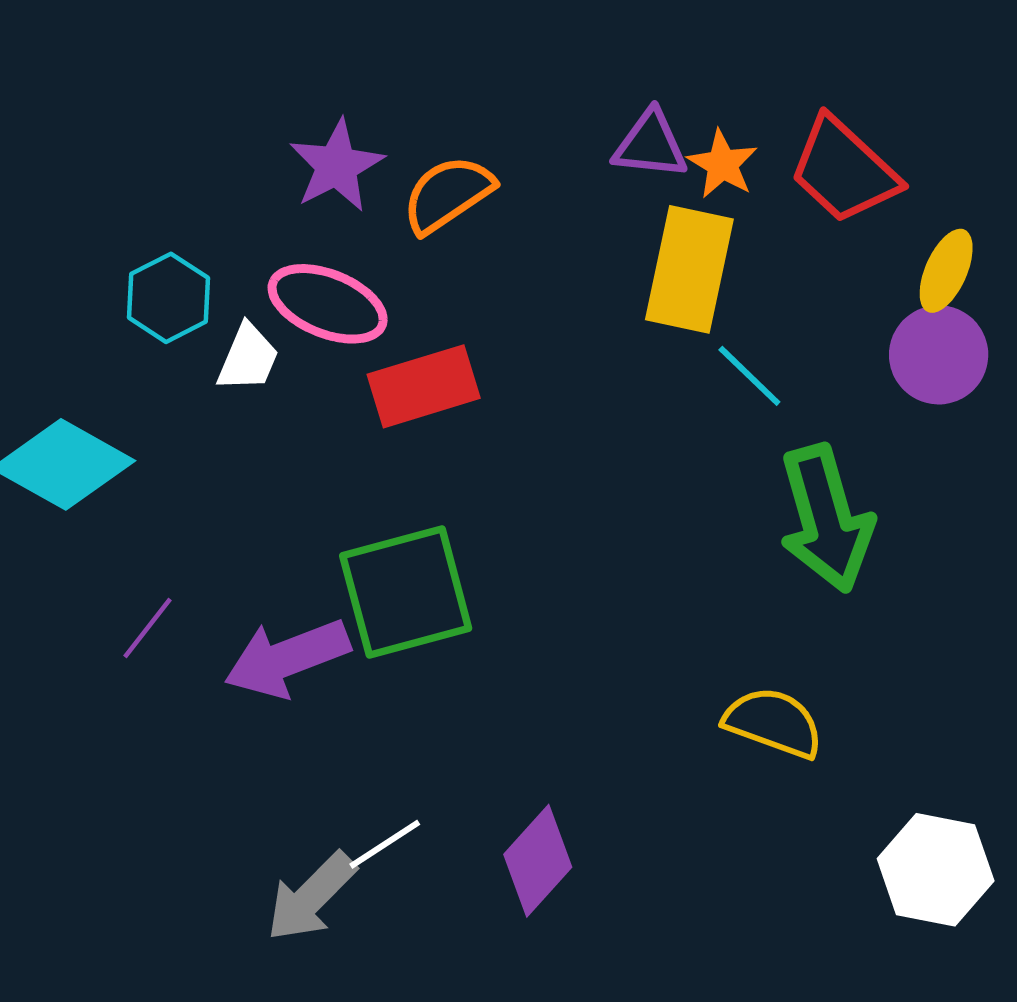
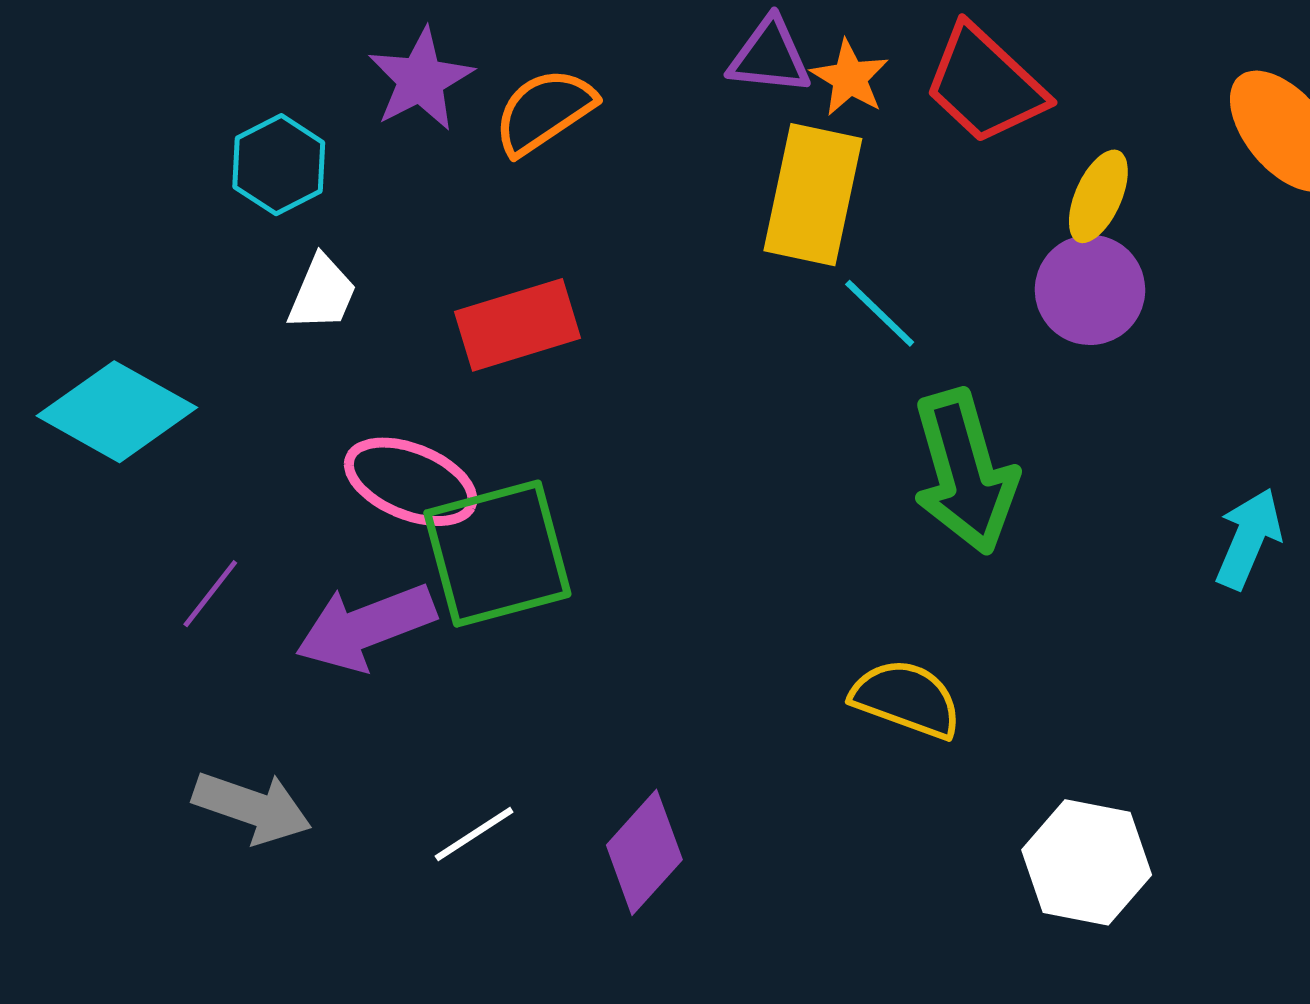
cyan hexagon: (168, 298) -> (279, 165), moved
pink ellipse: (328, 304) -> (411, 482), moved
gray arrow: (311, 897) -> (252, 807), moved, turned -116

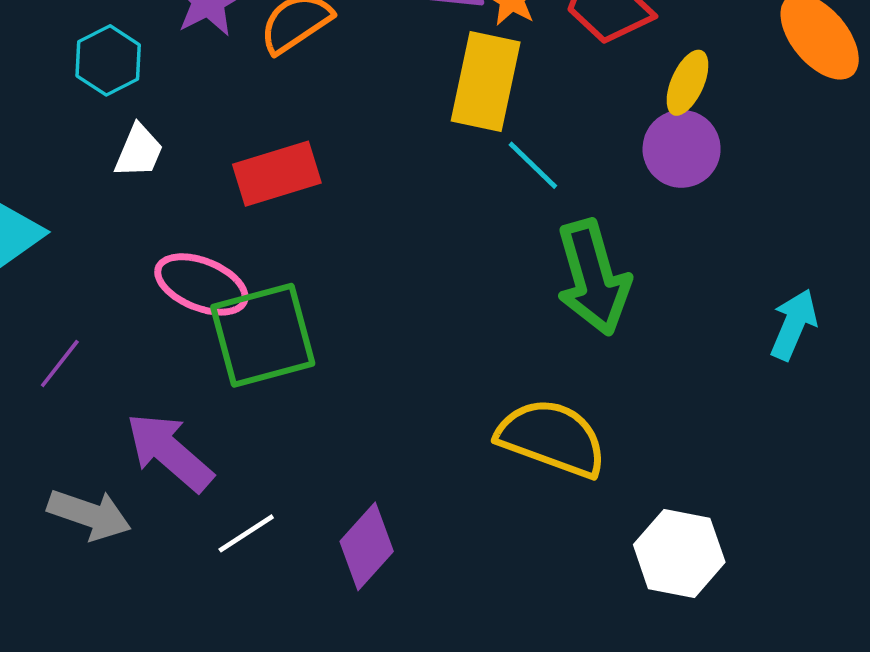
purple arrow: (366, 627) -> (170, 452), moved, turned 62
yellow semicircle: (906, 699) -> (552, 438), size x1.4

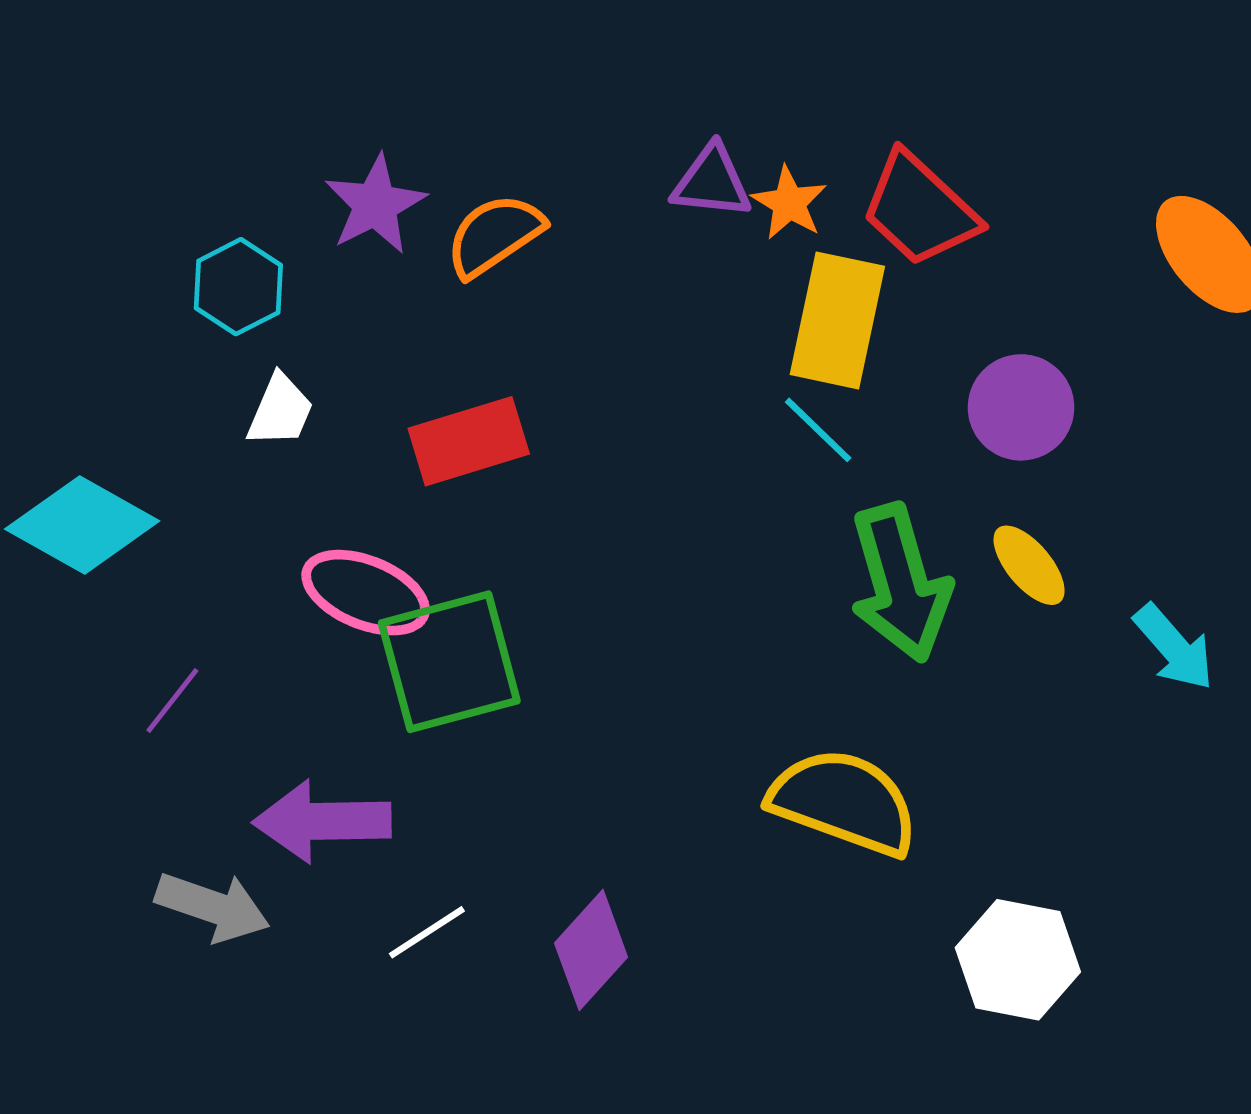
yellow rectangle: (486, 82) -> (837, 320), moved
yellow ellipse: (687, 83) -> (1029, 565), moved, turned -64
cyan arrow: (794, 325) -> (1174, 647), turned 116
purple arrow: (170, 452) -> (322, 821), turned -42

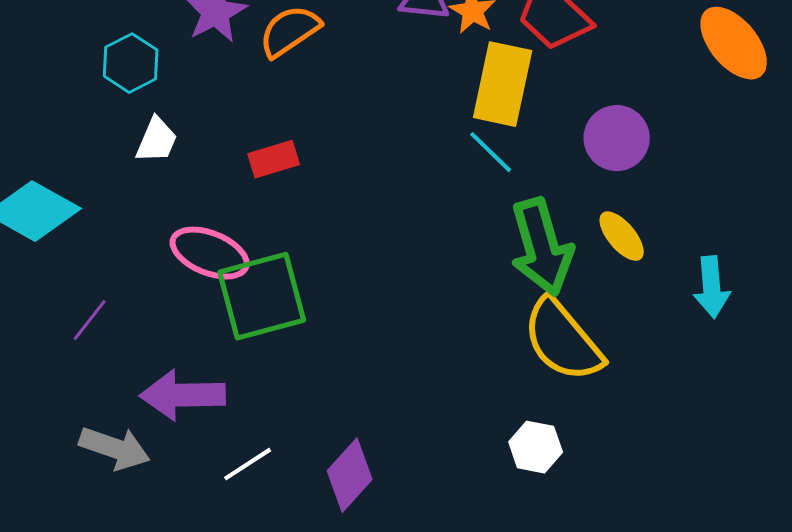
red rectangle: (469, 441) -> (274, 159), size x0.7
cyan arrow: (1174, 647) -> (712, 287), turned 36
yellow semicircle: (844, 802) -> (563, 340), moved, turned -150
white hexagon: (1018, 960) -> (536, 447), moved, size x0.7

